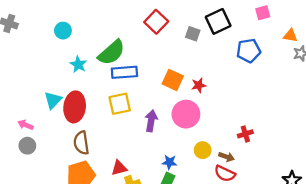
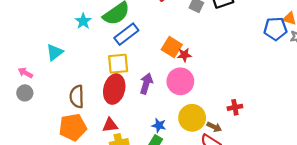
blue pentagon: (249, 51) -> (275, 29), moved
blue rectangle: (124, 72) -> (126, 34), turned -40
red star: (199, 85) -> (184, 55), moved
red ellipse: (75, 107) -> (114, 89), moved
yellow circle: (203, 150) -> (192, 118), size x1.6

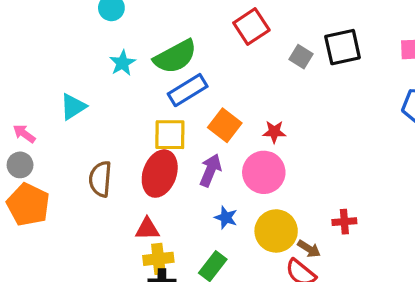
orange square: (172, 47) -> (225, 125), moved
blue star: (159, 125) -> (226, 218), moved
orange pentagon: (73, 127) -> (28, 205), moved, turned 30

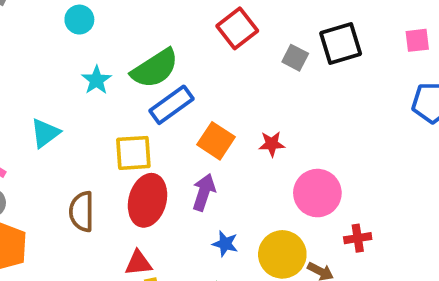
yellow square: (170, 135) -> (133, 153), moved
pink circle: (264, 172) -> (317, 193), moved

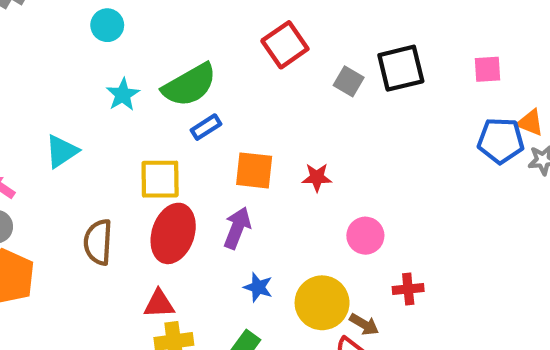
blue rectangle: (171, 105) -> (206, 127), size x0.6
orange square: (216, 141) -> (254, 170), turned -30
pink circle: (317, 193) -> (365, 236), size x0.7

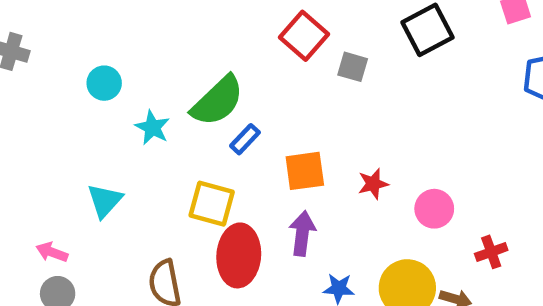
cyan circle: (107, 25) -> (104, 83), moved
gray square: (349, 81) -> (353, 67), moved
red star: (317, 177) -> (373, 184), moved
yellow square: (160, 179) -> (212, 204), turned 30

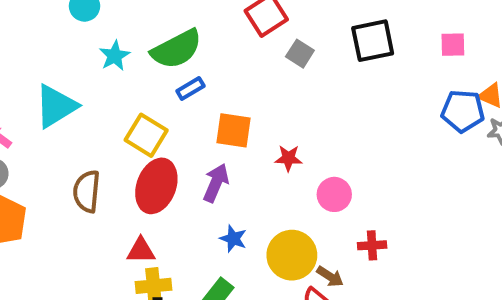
cyan triangle: (105, 201) -> (56, 106), size x1.4

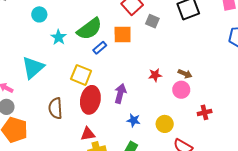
orange square: (233, 130) -> (123, 34), moved
yellow circle: (292, 255) -> (165, 124), size x0.7
brown arrow: (330, 277) -> (185, 74), moved

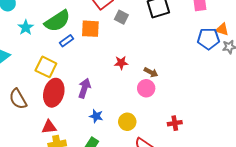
red star: (155, 75) -> (121, 63), moved
brown semicircle: (55, 108) -> (18, 99), turned -30
red cross: (205, 112) -> (175, 123), moved

